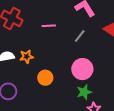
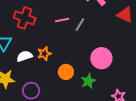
gray line: (80, 36) -> (80, 25), moved
green star: (84, 92) -> (88, 81), moved

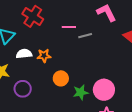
gray line: (80, 25) -> (85, 36), turned 32
pink circle: (101, 58) -> (104, 90), moved

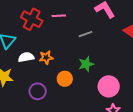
pink line: (69, 27) -> (59, 16), moved
purple circle: (23, 89) -> (38, 91), moved
green star: (81, 92) -> (86, 64), moved

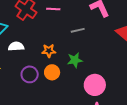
orange star: (46, 57) -> (49, 51), moved
purple circle: (38, 91) -> (30, 74), moved

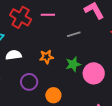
orange circle: (52, 72) -> (53, 95), moved
pink circle: (95, 85) -> (94, 73), moved

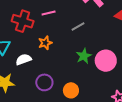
orange star: (46, 57) -> (45, 43), moved

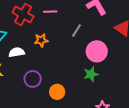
gray line: (78, 27) -> (77, 31), turned -40
green star: (84, 56) -> (91, 74), moved
pink circle: (106, 61) -> (97, 51), moved

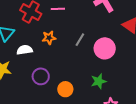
gray line: (77, 31) -> (80, 40), moved
green star: (91, 74) -> (99, 81), moved

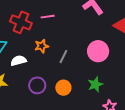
gray line: (80, 40) -> (63, 57), moved
orange circle: (65, 89) -> (63, 88), moved

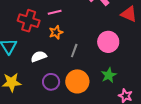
orange star: (42, 46) -> (56, 32), moved
white semicircle: (19, 61) -> (39, 57), moved
orange circle: (63, 88) -> (77, 81), size x1.5

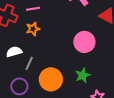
gray line: (74, 51) -> (29, 63), moved
purple circle: (51, 82) -> (19, 86), moved

